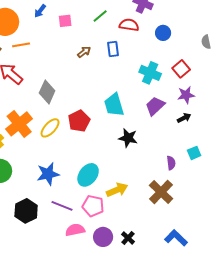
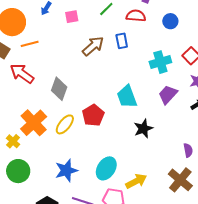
brown arrow: (84, 52) -> (93, 46), size x1.6
cyan cross: (150, 73) -> (160, 62), turned -35
black star: (128, 138) -> (143, 129), turned -30

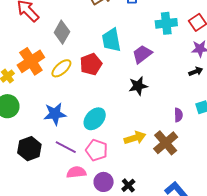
purple trapezoid: (168, 95) -> (142, 54), moved
cyan trapezoid: (127, 97) -> (111, 40), moved
yellow arrow: (136, 181) -> (135, 138), moved

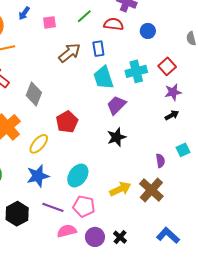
cyan trapezoid: (111, 40) -> (103, 78), moved
yellow ellipse: (61, 68) -> (39, 144), moved

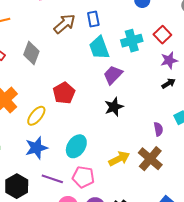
gray diamond: (34, 94) -> (31, 53), moved

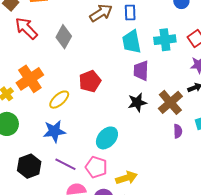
purple trapezoid: (113, 75) -> (141, 71), turned -50
cyan ellipse: (76, 146) -> (107, 138), moved
yellow arrow: (119, 159) -> (126, 178), moved
brown cross: (150, 159) -> (170, 102), moved

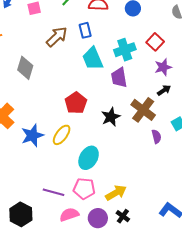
purple trapezoid: (141, 71) -> (119, 78), moved
red pentagon: (90, 81) -> (76, 103), moved
yellow ellipse: (59, 100) -> (62, 135), moved
blue star: (54, 131) -> (32, 135), moved
black hexagon: (29, 166) -> (21, 214), moved

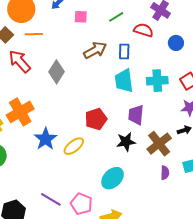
purple trapezoid: (119, 78) -> (136, 115), moved
blue star: (32, 135) -> (46, 139), turned -30
cyan ellipse: (89, 158) -> (113, 178), moved

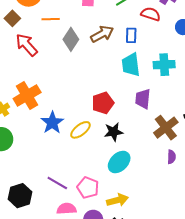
orange line: (34, 34) -> (51, 19), moved
gray diamond: (56, 72) -> (71, 39), moved
black star: (126, 142) -> (114, 132), moved

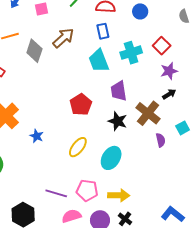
blue rectangle: (131, 35) -> (103, 31), moved
blue star: (52, 123) -> (37, 136), size x0.6
yellow ellipse: (80, 130) -> (78, 147), moved
black star: (114, 132) -> (118, 121), moved, turned -30
yellow arrow: (117, 200) -> (119, 195), turned 30

